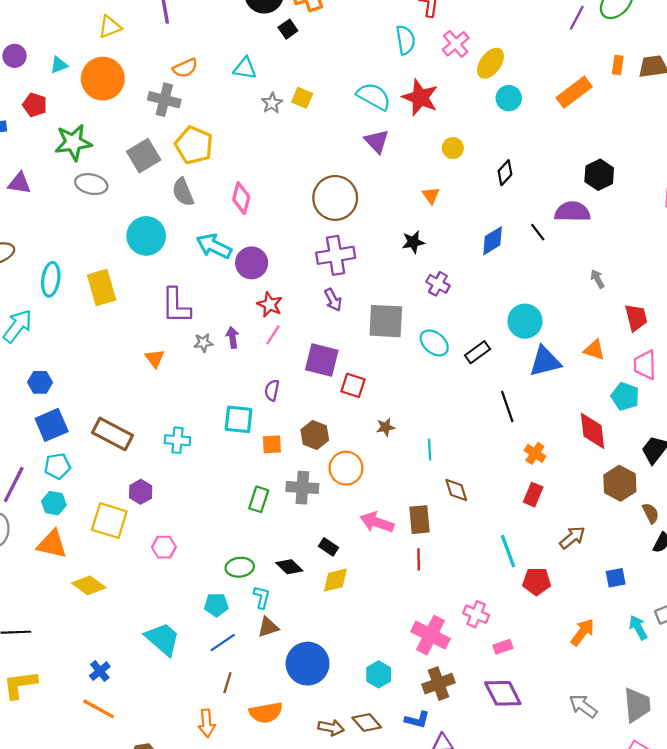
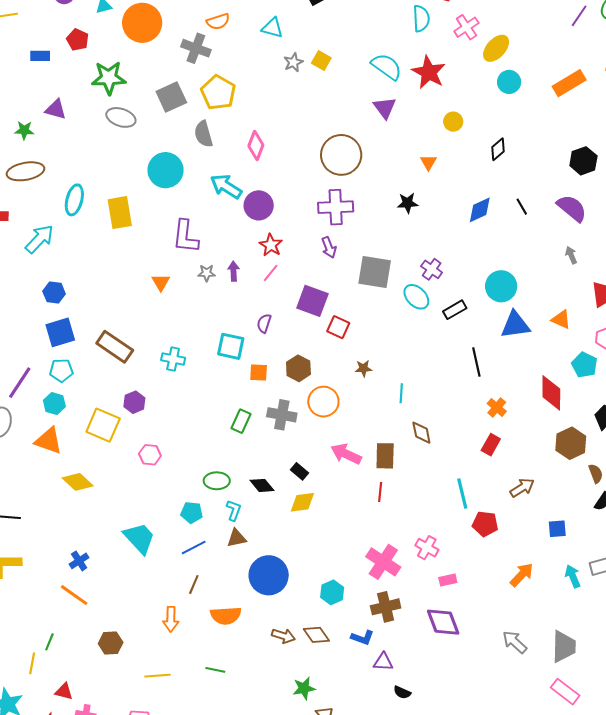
purple semicircle: (572, 212) -> (572, 208), moved, turned 32
purple cross: (438, 284) -> (432, 269), moved

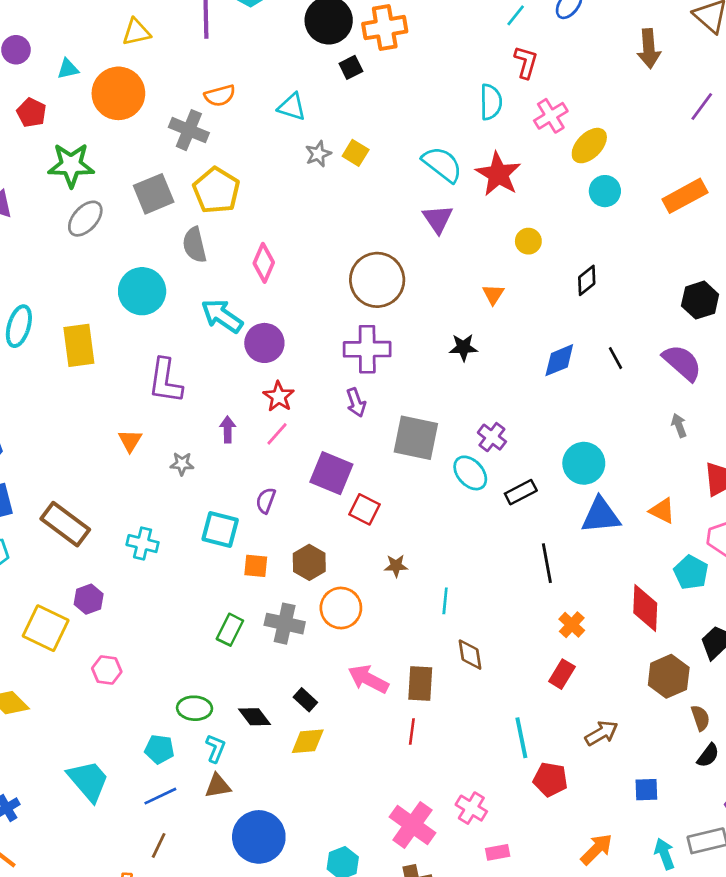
gray ellipse: (121, 117) -> (85, 219), turned -68
gray star: (207, 273) -> (182, 464), moved

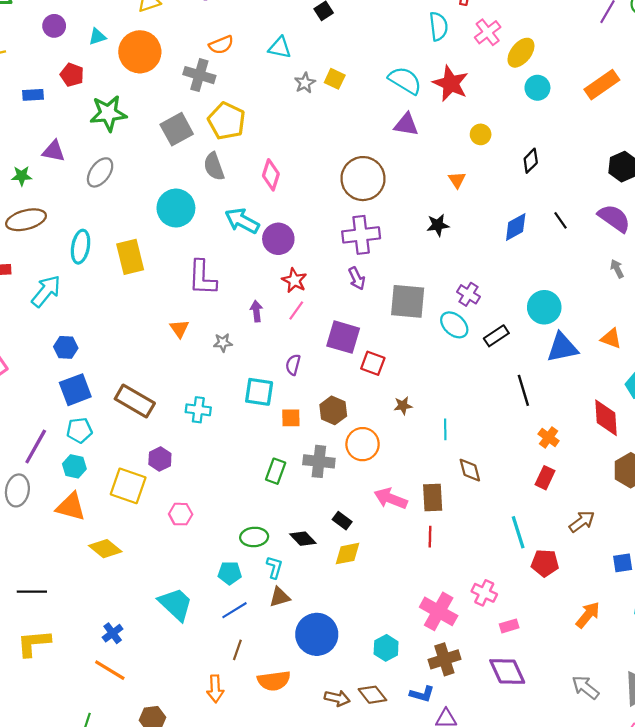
gray ellipse: (85, 219) -> (100, 172), moved
purple triangle: (438, 219) -> (406, 125), turned -40

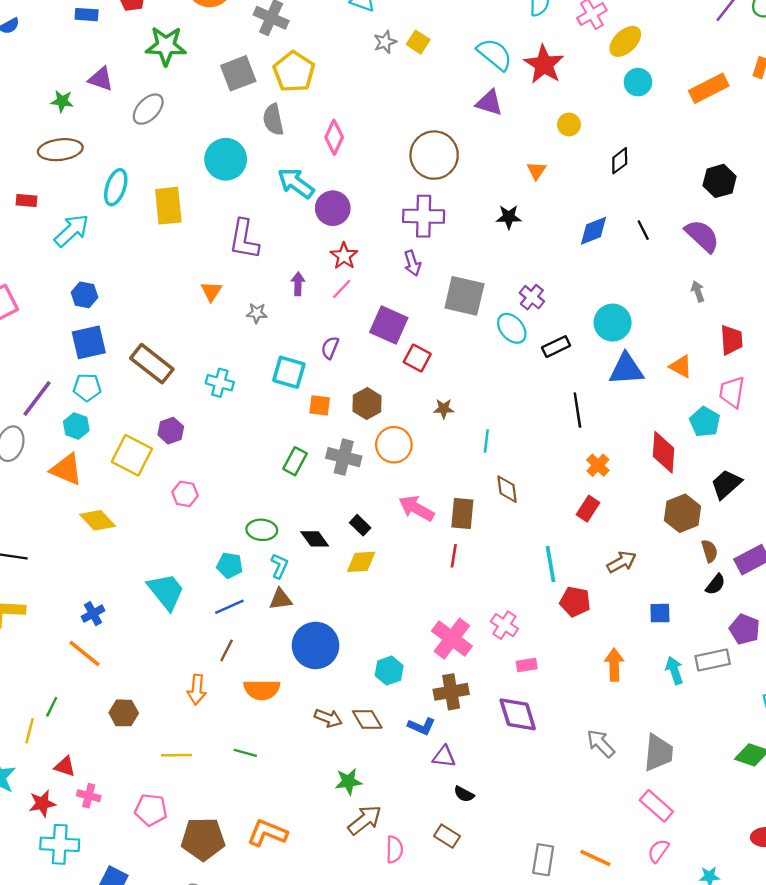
orange arrow: (588, 615) -> (614, 665), turned -48

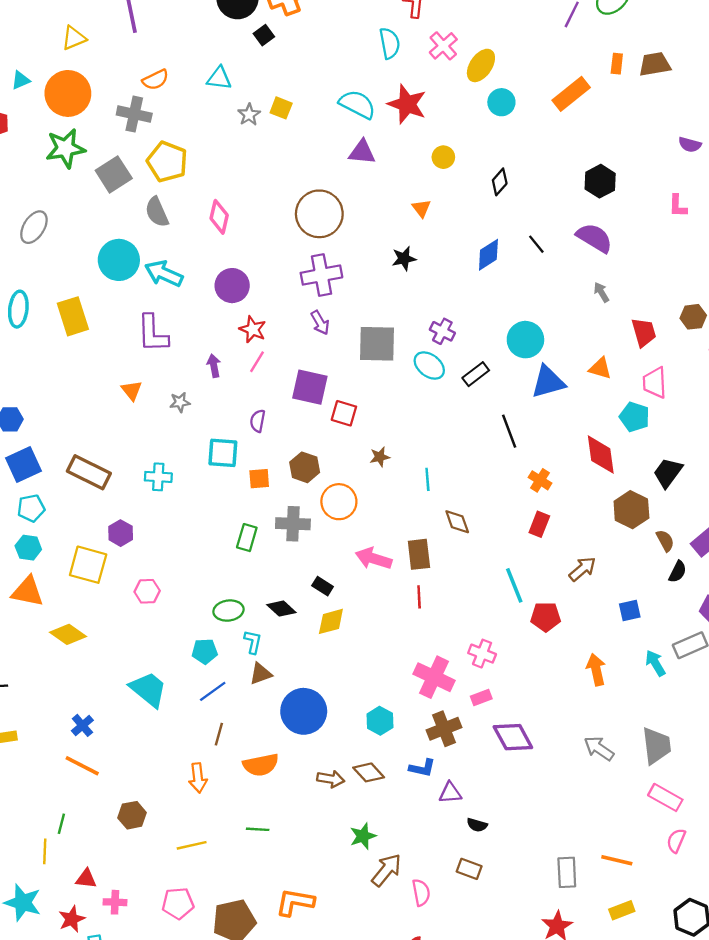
green star: (166, 46) -> (65, 148), moved
cyan arrow: (296, 183) -> (164, 274), moved
pink rectangle: (527, 665) -> (481, 698), moved

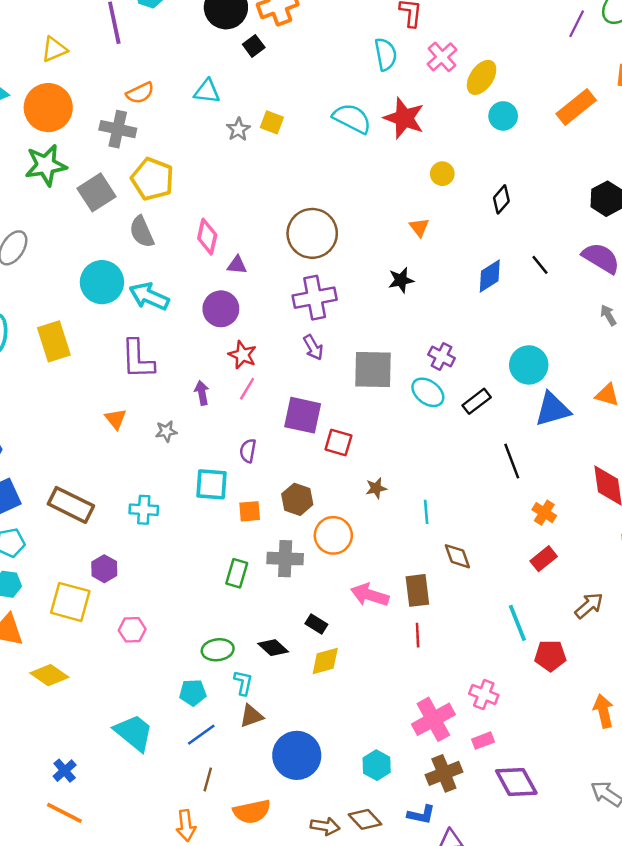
purple triangle: (362, 152) -> (237, 265), moved, size x0.7
red rectangle: (539, 524) -> (544, 559), turned 30
pink cross: (434, 677) -> (433, 719), turned 36

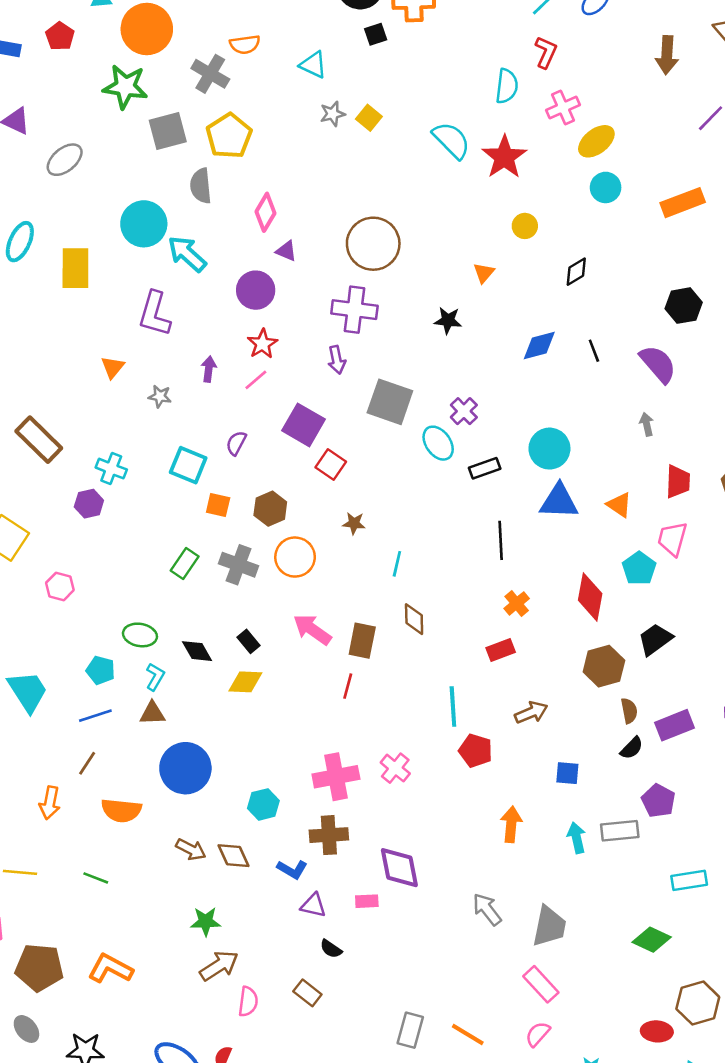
purple hexagon: (104, 569) -> (89, 504), moved
pink rectangle: (483, 741) -> (367, 901), moved

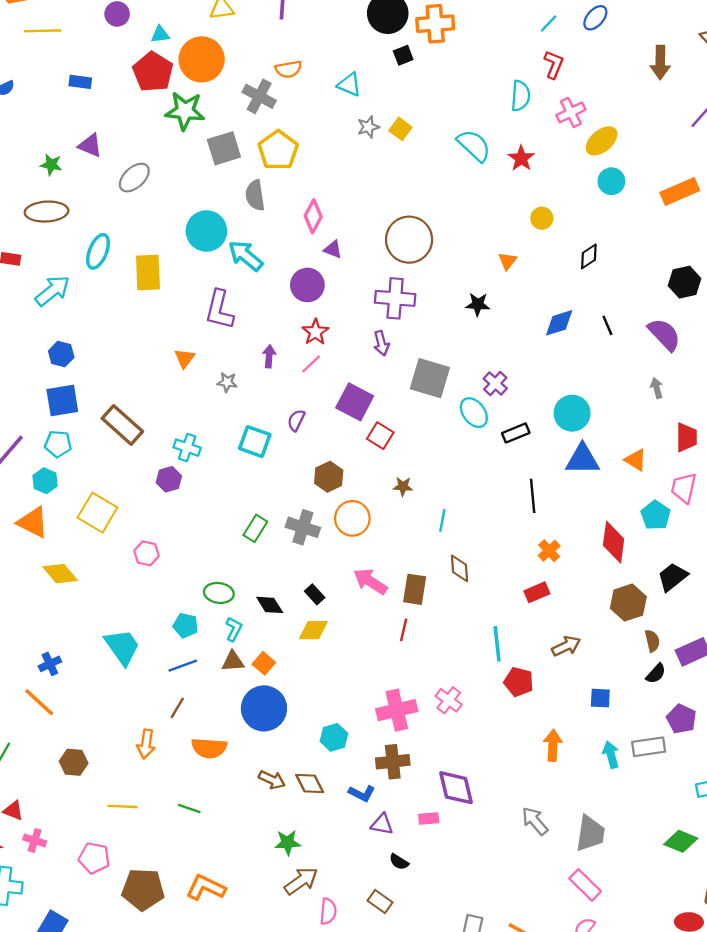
red pentagon: (60, 36) -> (153, 72), moved, size x1.6
red star: (504, 157) -> (521, 158), size x0.7
orange square: (218, 505) -> (264, 663), moved, turned 30

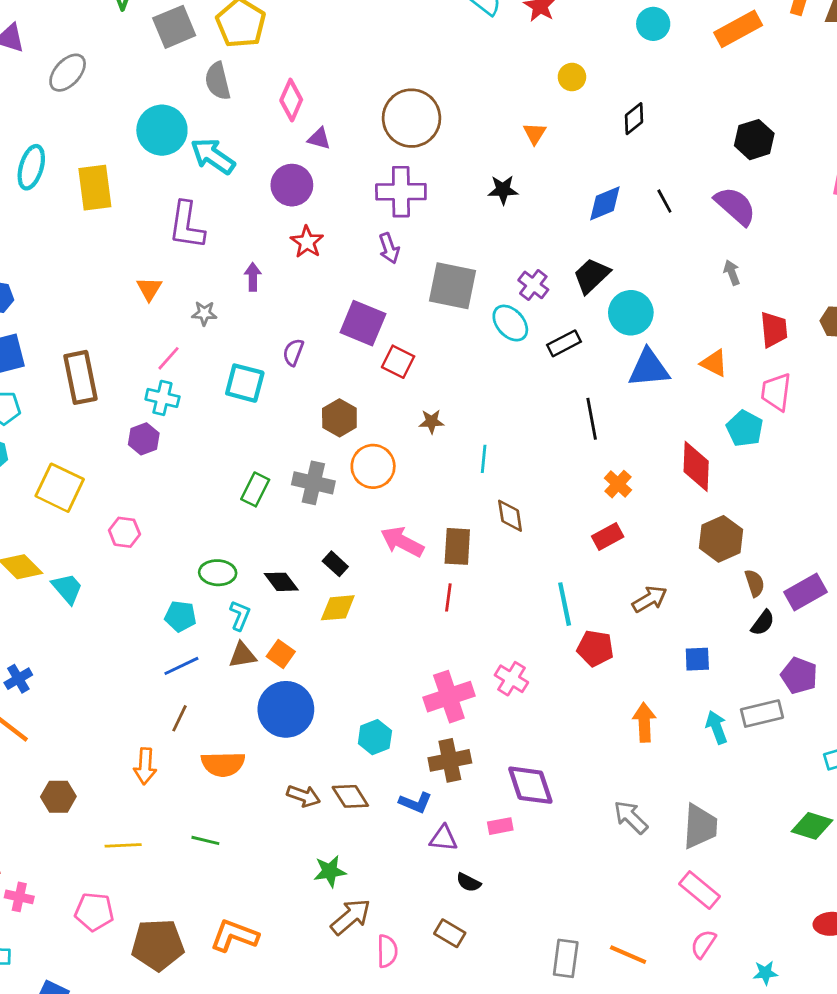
pink line: (311, 364) -> (168, 358), moved
brown rectangle: (122, 425) -> (80, 377), turned 42
black trapezoid: (672, 577) -> (591, 276), moved
cyan trapezoid: (122, 647) -> (67, 588), moved, size x0.7

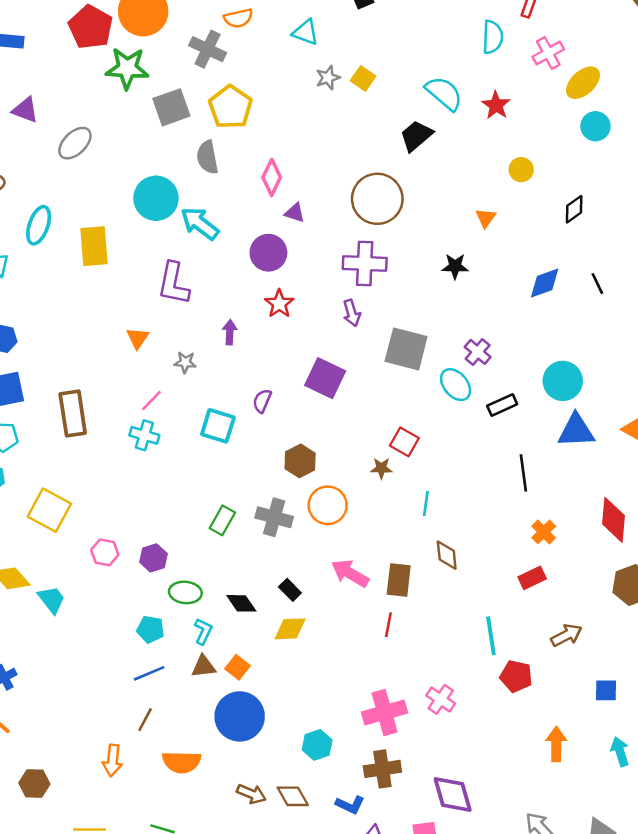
black trapezoid: (591, 276) -> (416, 136), moved
red square: (398, 362) -> (404, 442), moved
purple hexagon: (144, 439) -> (153, 558), moved

